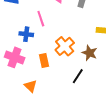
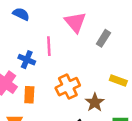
orange rectangle: (44, 60) -> (29, 95), moved

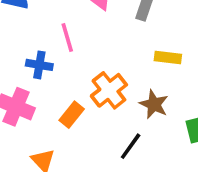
yellow rectangle: (118, 81) -> (168, 58), moved
orange rectangle: (29, 95) -> (72, 115), moved, turned 49

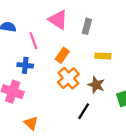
pink line: (67, 38) -> (33, 41), moved
orange rectangle: (72, 115) -> (62, 55), moved

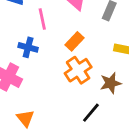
brown star: (96, 85) -> (111, 83), turned 30

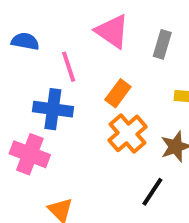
blue cross: (28, 47) -> (53, 109), size x1.4

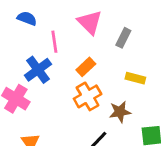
blue cross: (53, 109) -> (38, 70), turned 36

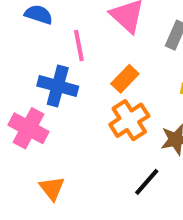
blue cross: (38, 70) -> (58, 86), turned -36

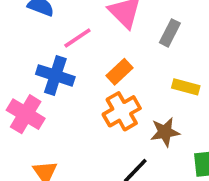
pink line: (79, 45) -> (77, 38), turned 64

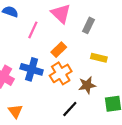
pink line: (77, 38) -> (33, 30), turned -30
blue cross: (55, 75) -> (32, 69), moved

